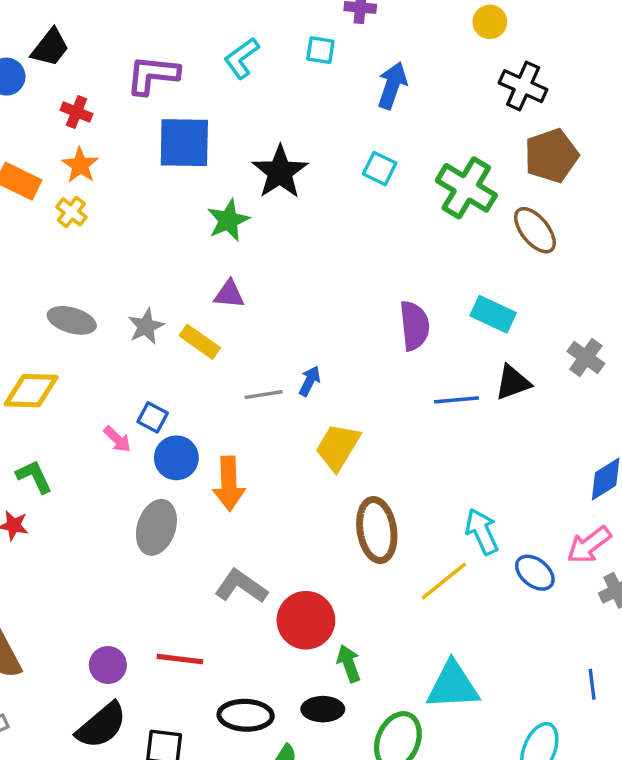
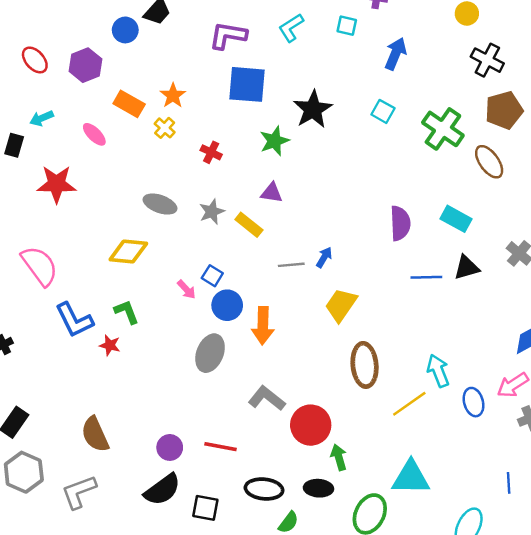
red cross: (77, 112) -> (211, 152), moved
blue ellipse: (535, 573) -> (474, 402), turned 32

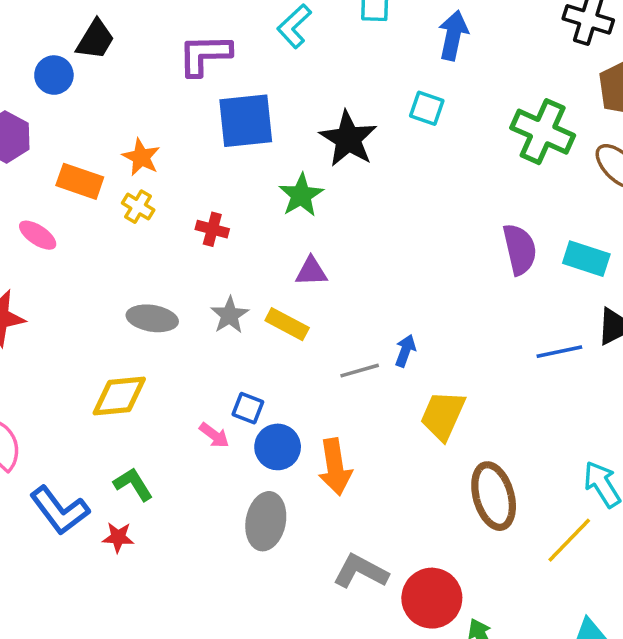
cyan square: (383, 111) -> (427, 108), moved
purple semicircle: (400, 223) -> (520, 249), moved

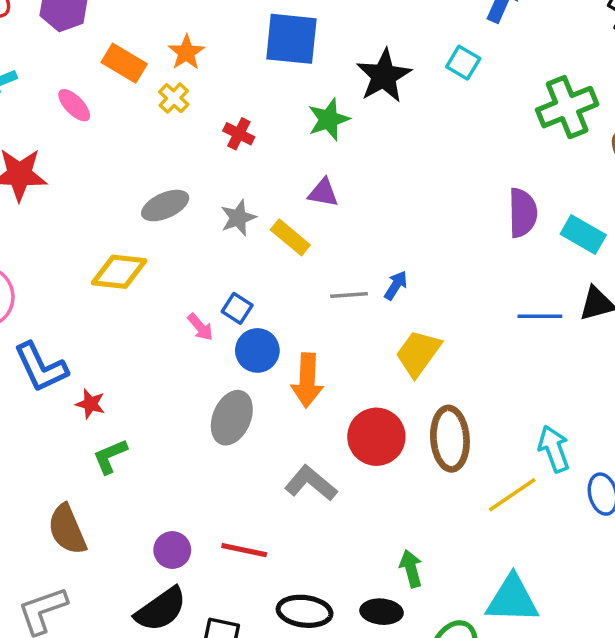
green cross: (543, 132) -> (567, 107), turned 32
gray ellipse: (152, 318) -> (165, 206), turned -45
green L-shape: (133, 484) -> (110, 456), moved, turned -93
red circle: (432, 598) -> (376, 437), moved

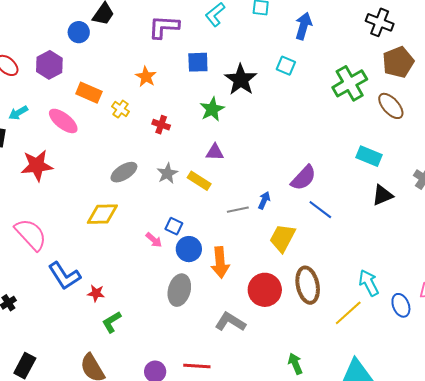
blue square: (291, 39) -> (198, 62), moved, size x0.7
orange star: (186, 52) -> (146, 77), moved
pink ellipse: (74, 105) -> (63, 121), size x1.4
purple semicircle: (523, 213) -> (303, 178), moved, turned 52
blue line: (540, 316) -> (320, 210), moved, turned 45

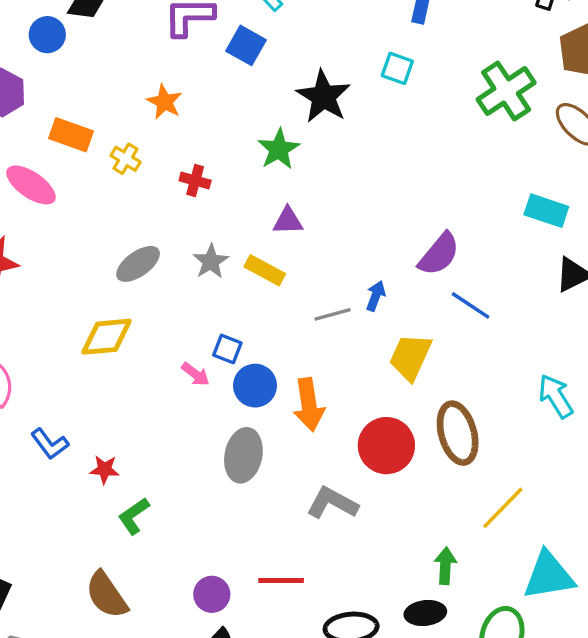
blue square: (198, 62) -> (246, 45), moved, turned 35
blue L-shape: (64, 276) -> (50, 444), size x0.7
cyan arrow: (369, 283) -> (556, 396), moved
yellow line: (348, 313) -> (503, 508), moved
green arrow: (295, 364) -> (445, 566), turned 30

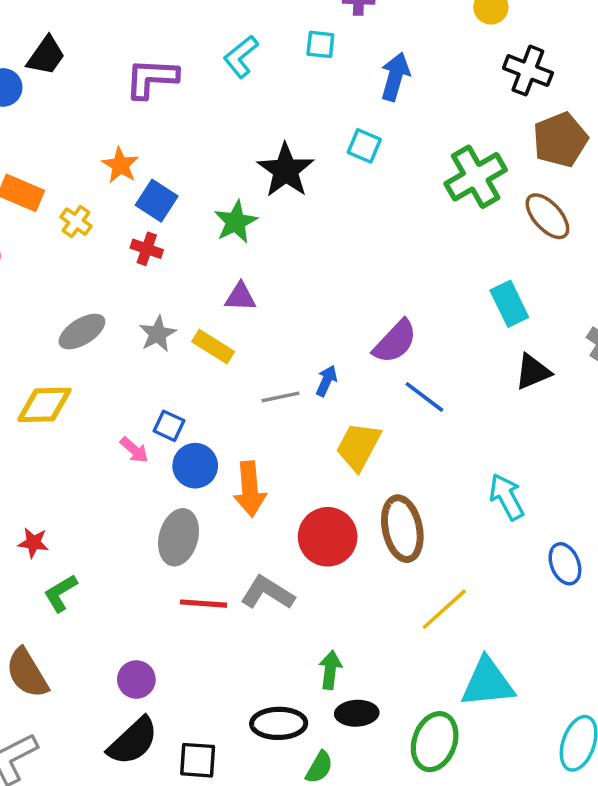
blue square: (246, 45) -> (157, 201), moved
cyan rectangle: (546, 211) -> (509, 304), turned 42
green arrow: (445, 566) -> (330, 670), moved
red line: (281, 580) -> (204, 604), moved

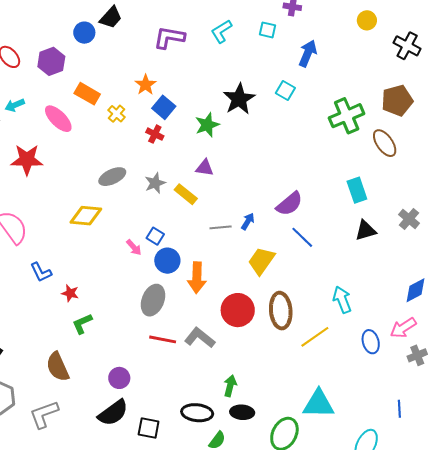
black cross: (528, 71) -> (407, 46), moved
yellow line: (444, 609) -> (315, 337), moved

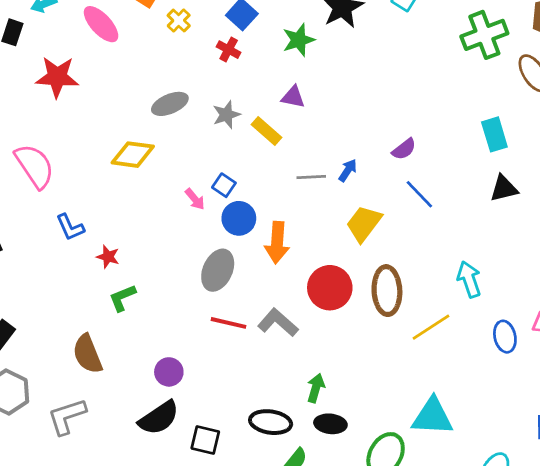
purple semicircle: (289, 204) -> (404, 149), size x0.7

